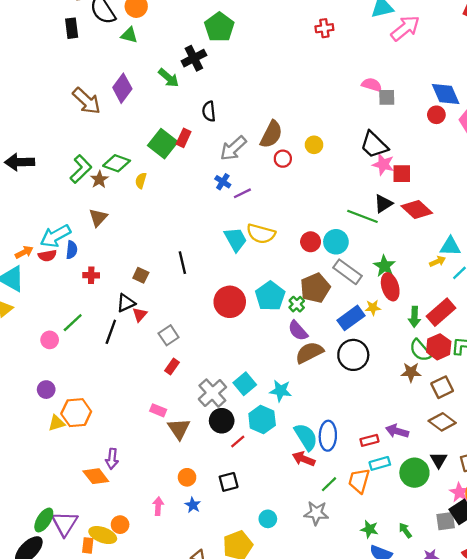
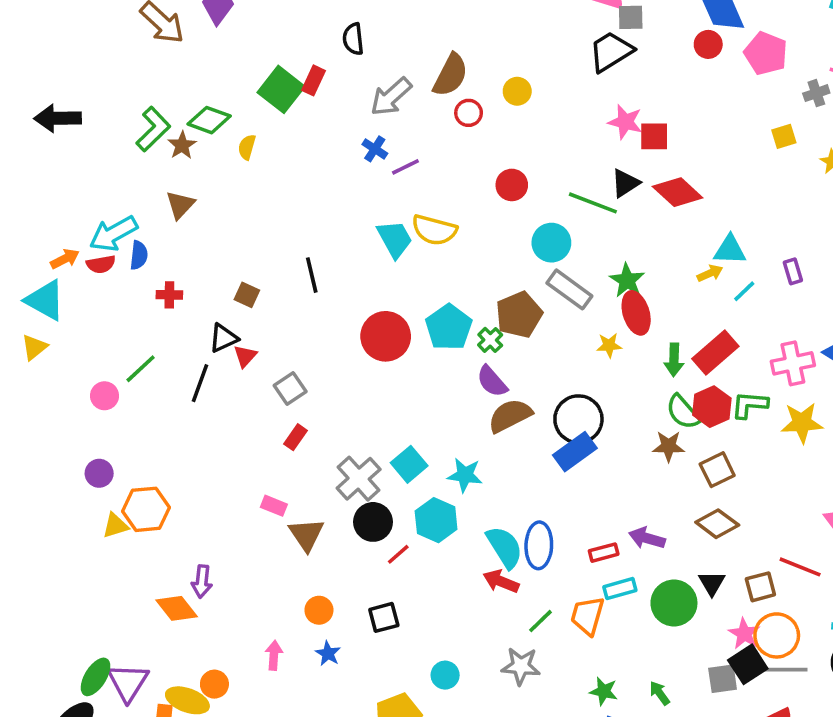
black trapezoid: (374, 145) -> (611, 52), moved, turned 104
red circle: (311, 242) -> (512, 185), moved
blue rectangle: (351, 318) -> (575, 452), moved

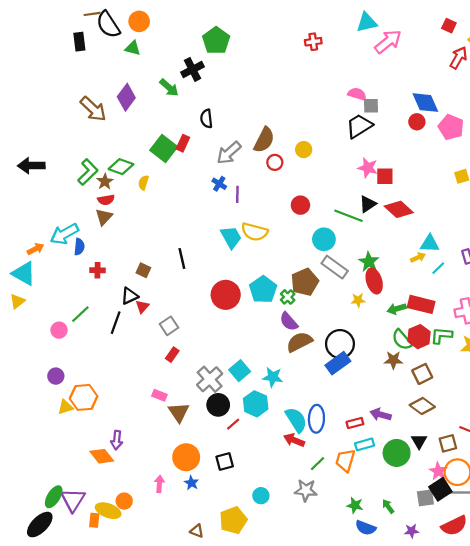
purple line: (405, 167) -> (237, 194), turned -63
red semicircle: (101, 264) -> (106, 200), moved
red rectangle: (715, 353) -> (421, 304), turned 55
green arrow: (674, 360) -> (397, 309), turned 72
orange circle: (319, 610) -> (186, 457), size x1.6

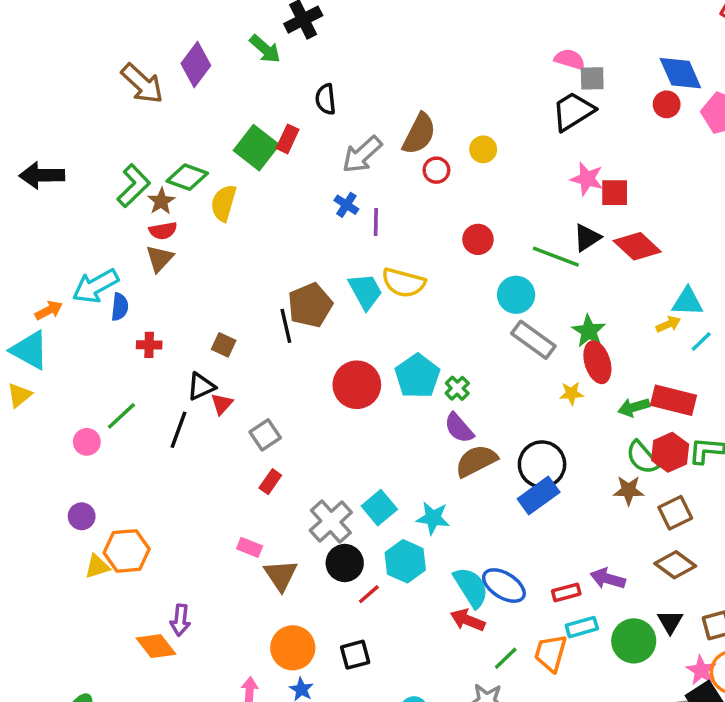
yellow semicircle: (143, 183) -> (224, 203), size x1.5
brown pentagon: (305, 282) -> (310, 305), moved
blue ellipse: (316, 419) -> (504, 586), turned -60

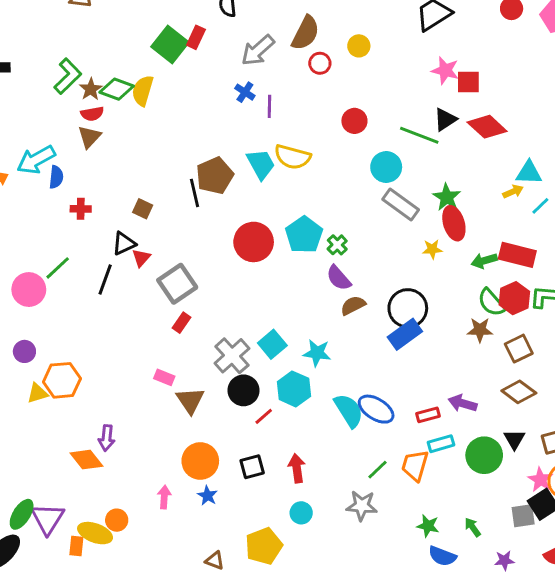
green diamond: (187, 177) -> (117, 89), moved
gray square: (265, 435) -> (177, 284), size x1.5
pink circle: (87, 442) -> (29, 290), size x1.5
brown semicircle: (476, 461) -> (353, 305), size x0.7
red arrow: (468, 620) -> (297, 468), moved, turned 60

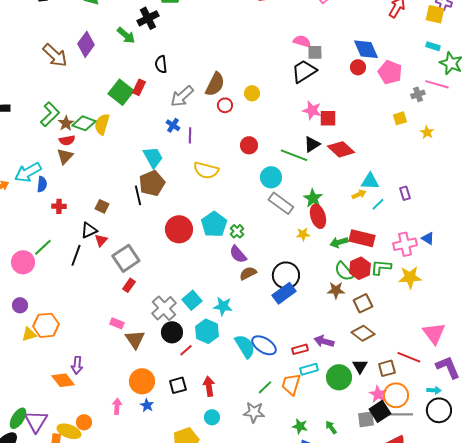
cyan trapezoid: (261, 164) -> (153, 157), moved

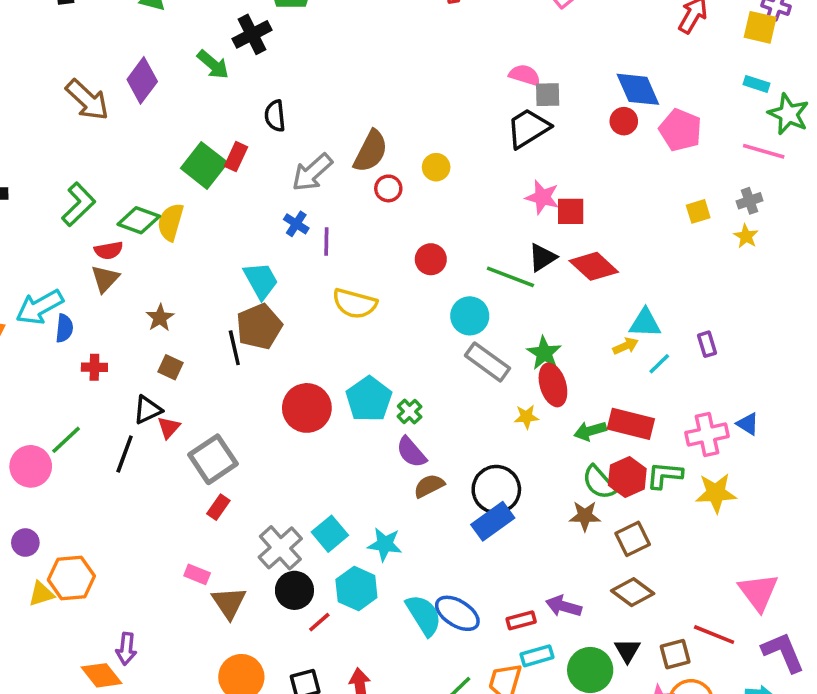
gray cross: (418, 94) -> (749, 201), moved
brown star: (66, 123) -> (160, 318), moved

